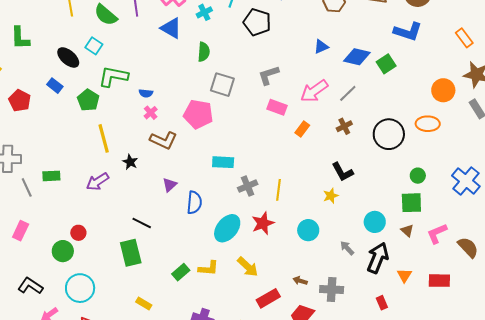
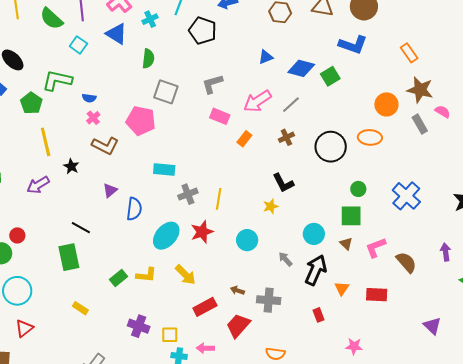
cyan square: (94, 46) -> (78, 45), moved

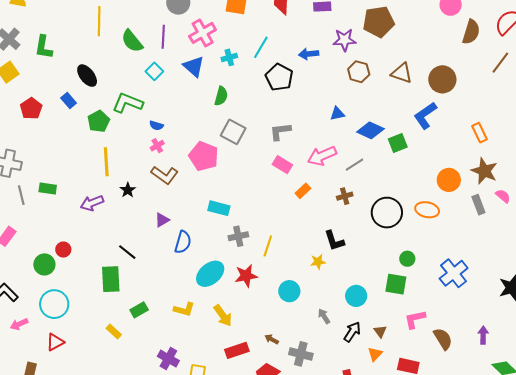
blue L-shape: (353, 45) -> (425, 116), turned 116
brown triangle: (346, 244) -> (380, 331), moved
black arrow: (316, 270) -> (352, 332), size x0.7
green rectangle: (118, 278) -> (139, 310), moved

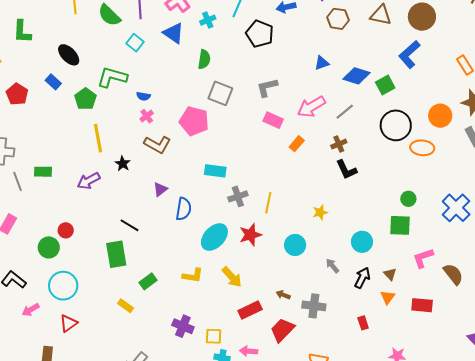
black circle: (387, 213) -> (396, 125), moved
black L-shape: (334, 241) -> (346, 170), moved

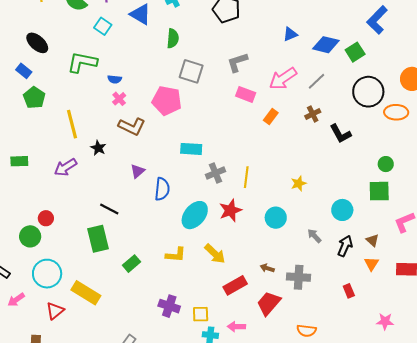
green pentagon: (85, 99) -> (34, 98), moved
black L-shape: (346, 170) -> (340, 134), moved
yellow rectangle: (126, 306) -> (86, 293), moved, size x1.8

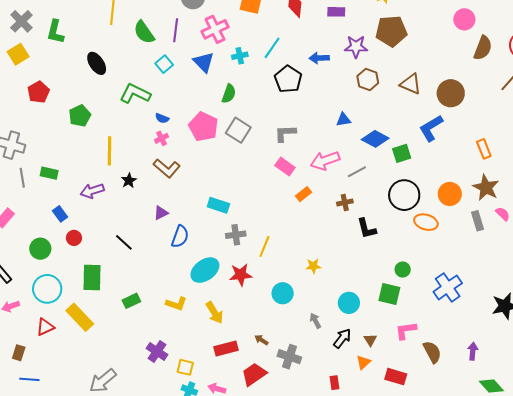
blue rectangle: (24, 71) -> (60, 214), moved
pink pentagon: (167, 101) -> (203, 127), moved
red circle: (46, 218) -> (74, 238), moved
green rectangle: (98, 239) -> (92, 278), moved

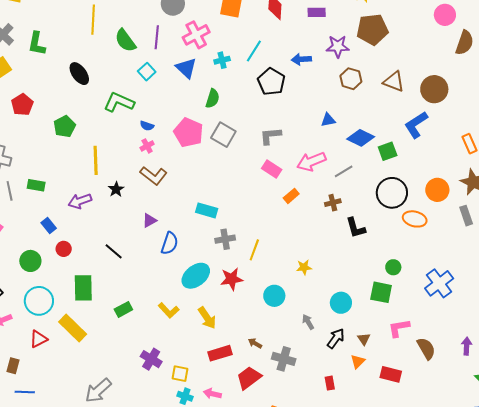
yellow L-shape: (176, 304) -> (169, 310), turned 30

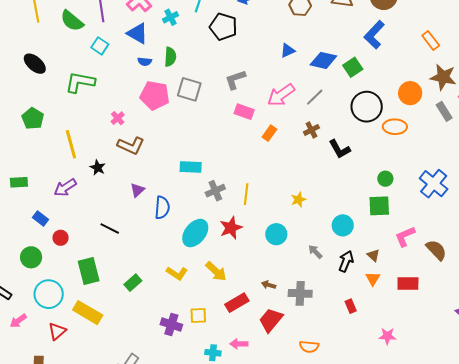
blue semicircle: (147, 126) -> (145, 62), moved
yellow square: (180, 374) -> (198, 315), moved

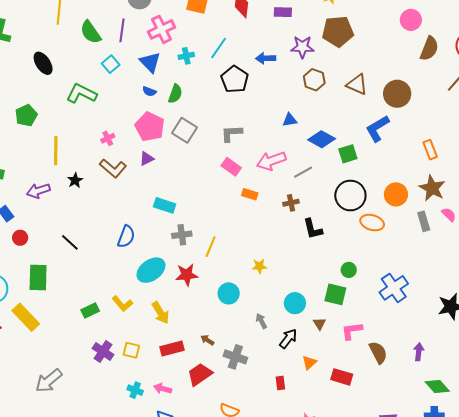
orange rectangle: (269, 133) -> (250, 194), turned 56
purple triangle: (137, 190) -> (147, 159), moved
brown triangle: (373, 255) -> (319, 324), moved
green rectangle: (133, 283) -> (90, 311), moved

